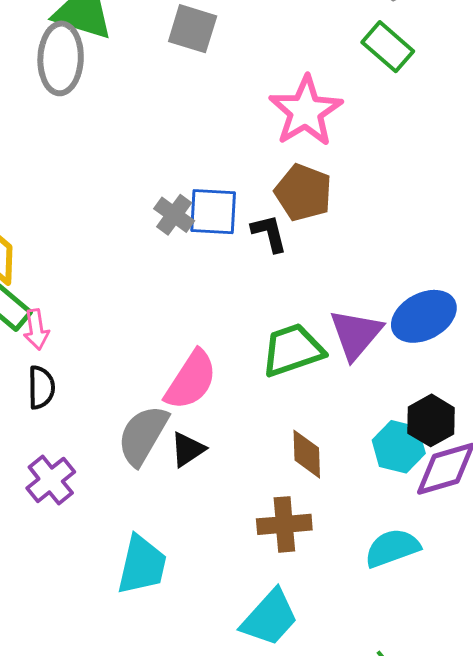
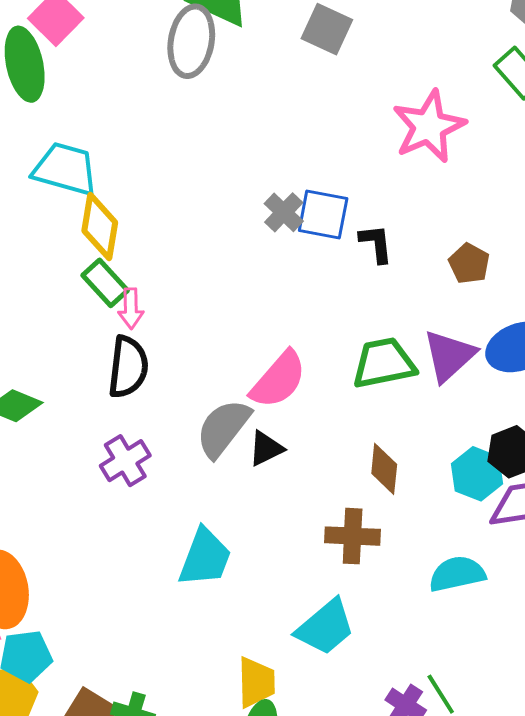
brown pentagon: (303, 193) -> (469, 264), moved, size x0.7
black semicircle: (41, 387) -> (128, 367), size x1.4

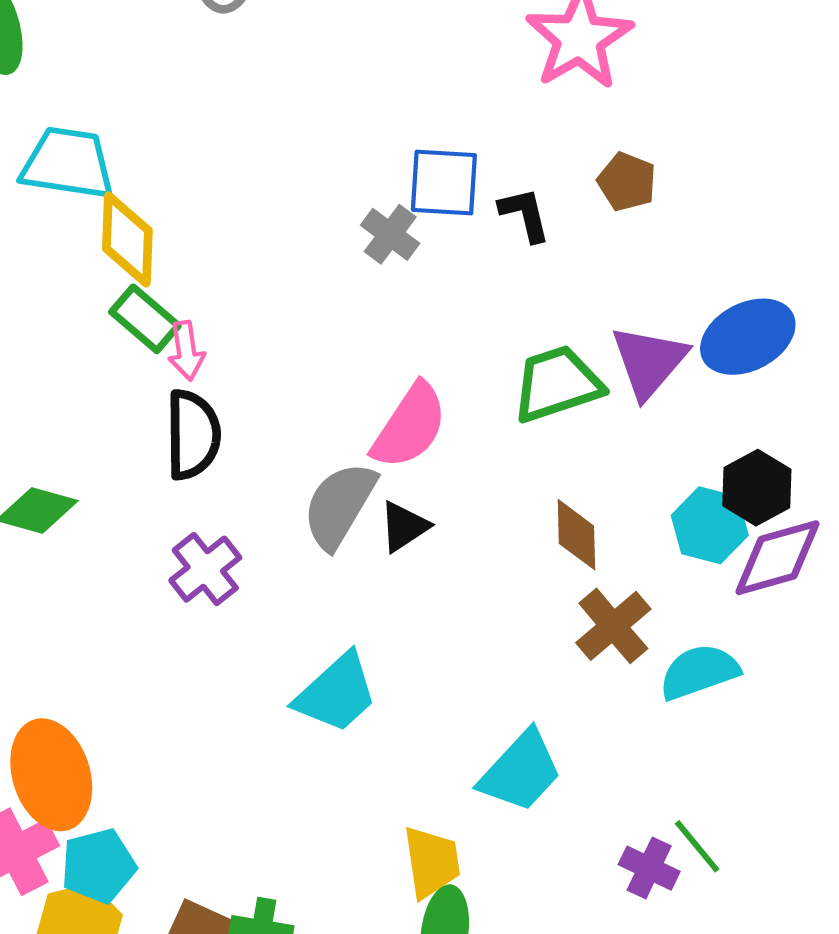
gray cross: (284, 212) -> (390, 234), moved
brown pentagon: (469, 264) -> (627, 182), moved
brown cross: (353, 536) -> (613, 626), moved, turned -36
cyan trapezoid: (205, 558) -> (336, 693), turned 34

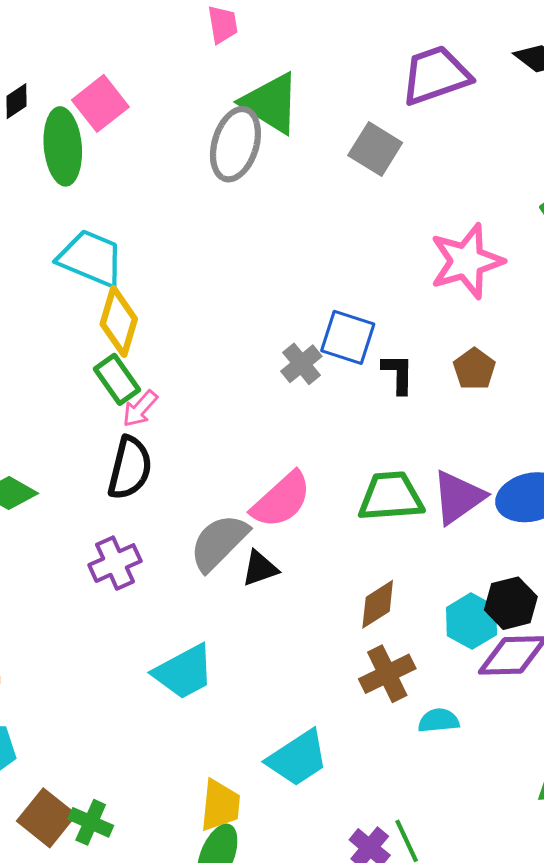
pink arrow: (186, 351) -> (140, 409), turned 36
brown diamond: (576, 535) -> (378, 604), turned 45
cyan semicircle: (699, 672) -> (439, 721), size x0.7

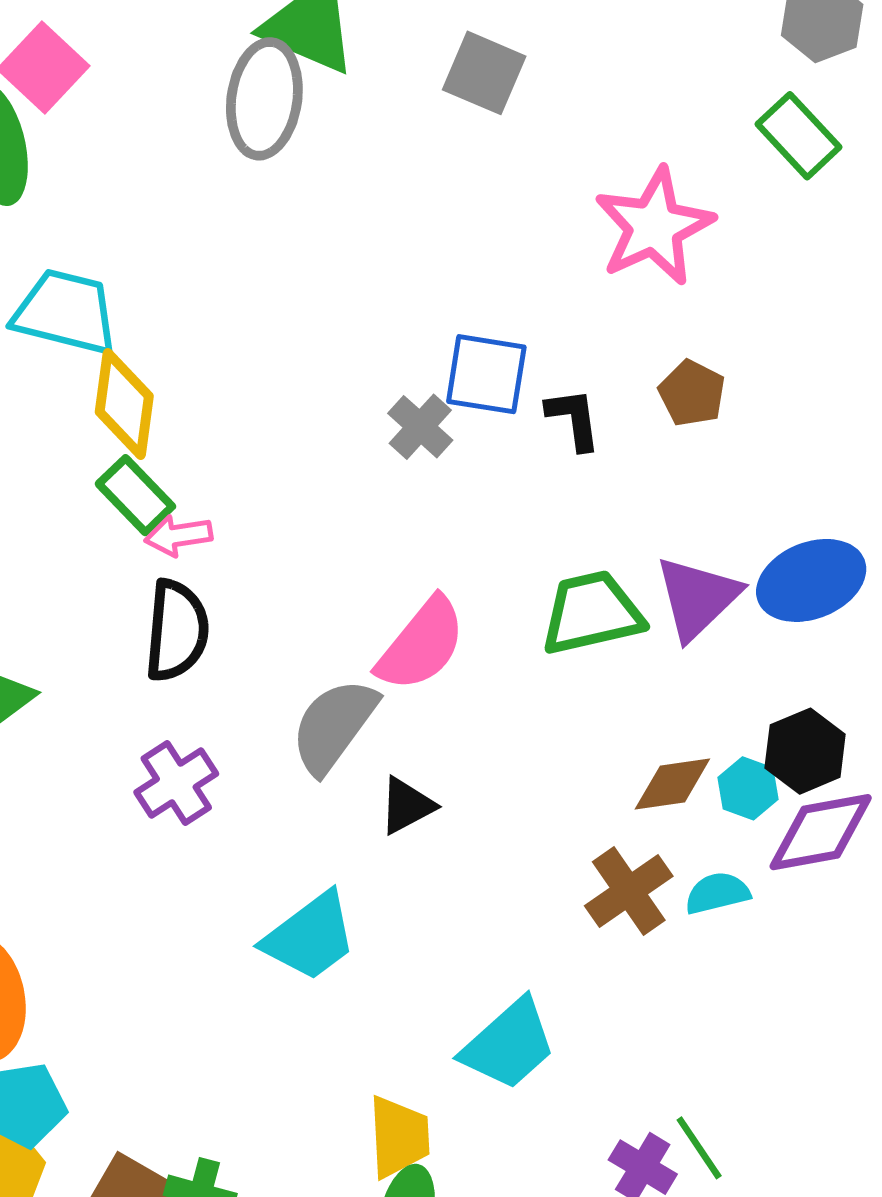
pink arrow: (140, 409) -> (178, 536), turned 48
black triangle: (260, 568) -> (407, 806), moved
brown diamond: (378, 604) -> (672, 784), moved, turned 33
cyan hexagon: (472, 621) -> (748, 788), size x0.7
cyan semicircle: (439, 721) -> (717, 893), moved

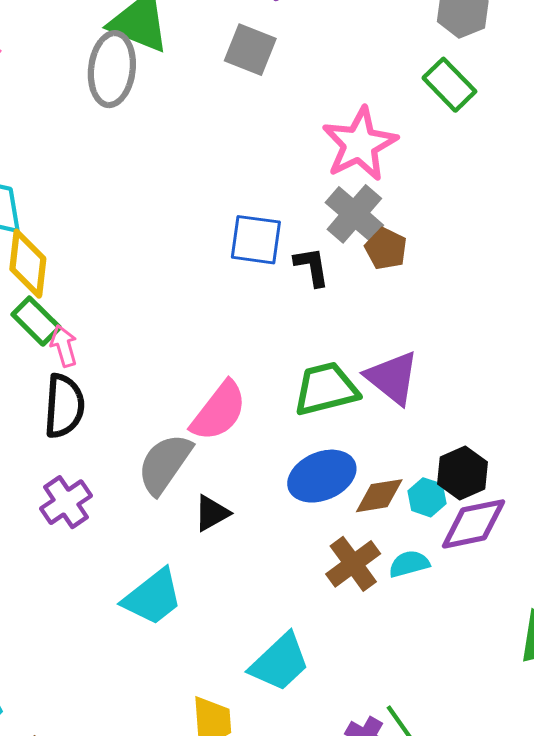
gray cross: (420, 427) -> (354, 214), moved, size x1.4
pink arrow: (178, 536) -> (64, 346), turned 84
blue ellipse: (811, 580) -> (322, 476), moved
purple triangle: (697, 598) -> (392, 378), turned -36

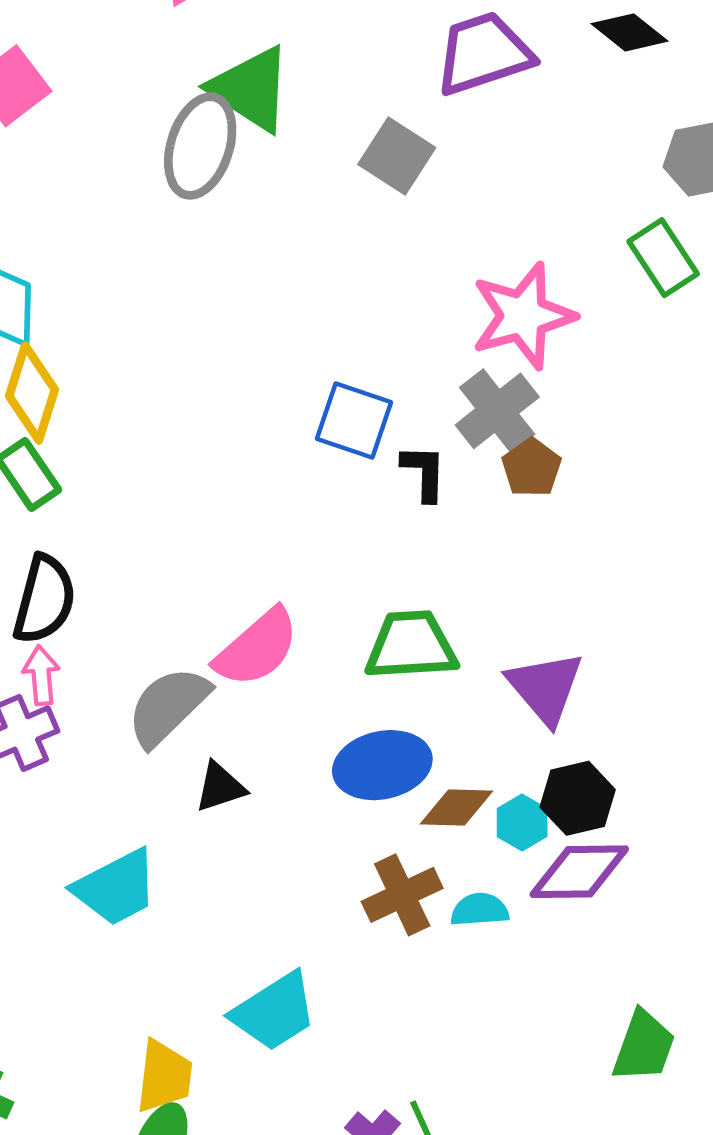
pink arrow: (64, 346) -> (41, 675), moved
purple triangle: (392, 378) -> (545, 688), moved

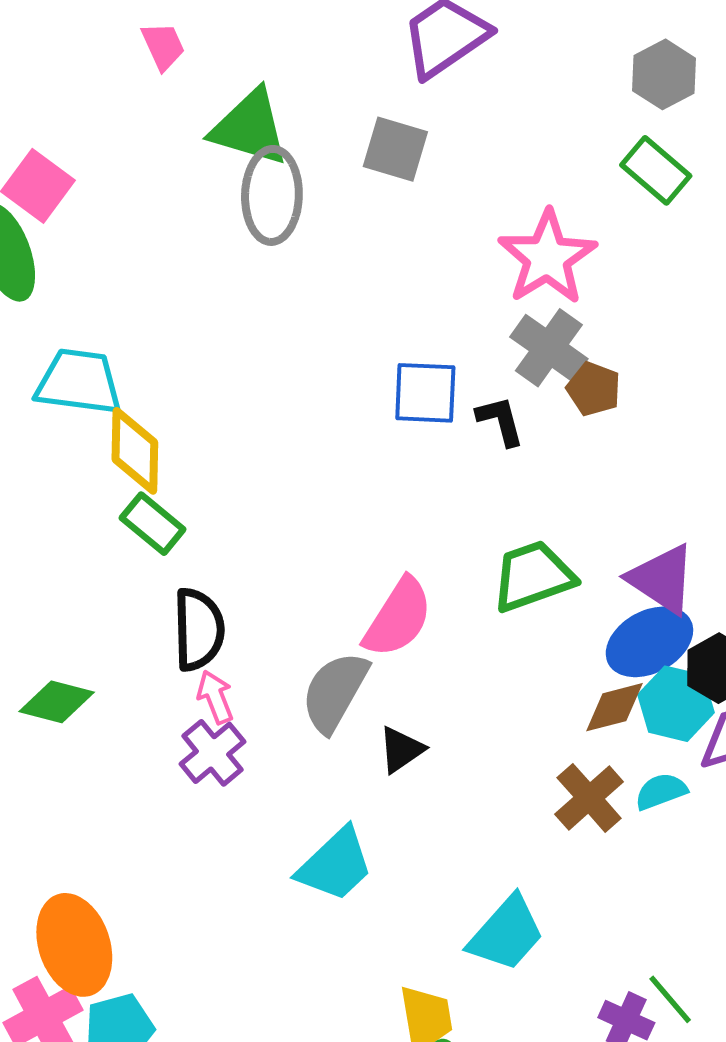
gray ellipse: (200, 146) -> (272, 195), moved
blue ellipse: (382, 765) -> (649, 642), moved
cyan hexagon: (522, 823) -> (676, 704), size x1.5

